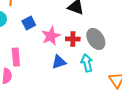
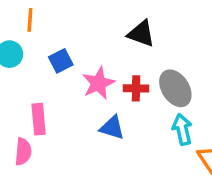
blue triangle: (59, 62) -> (112, 128), turned 35
cyan arrow: (87, 63) -> (182, 129), moved

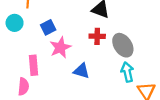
pink star: (98, 83) -> (60, 47), moved
red cross: (136, 88) -> (97, 36), moved

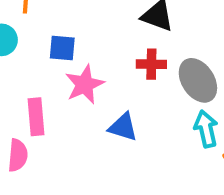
blue square: (48, 27) -> (62, 48), turned 32

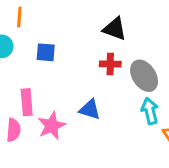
pink star: (85, 84) -> (52, 126), moved

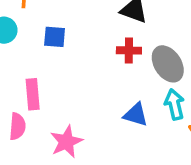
blue triangle: (90, 109) -> (136, 115), moved
pink star: (52, 126) -> (66, 142), moved

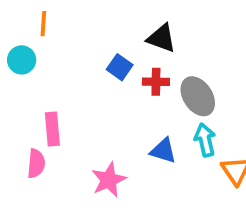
blue square: (55, 37) -> (120, 67), moved, turned 30
pink star: (66, 142) -> (109, 180), moved

